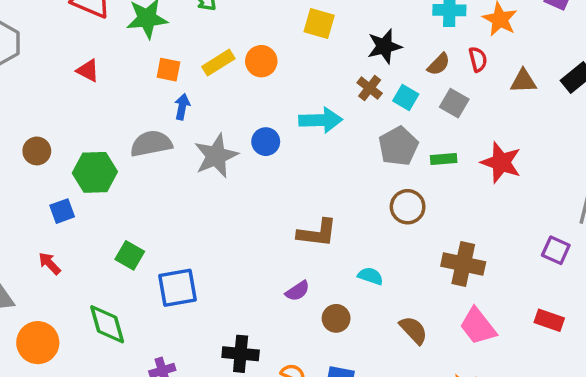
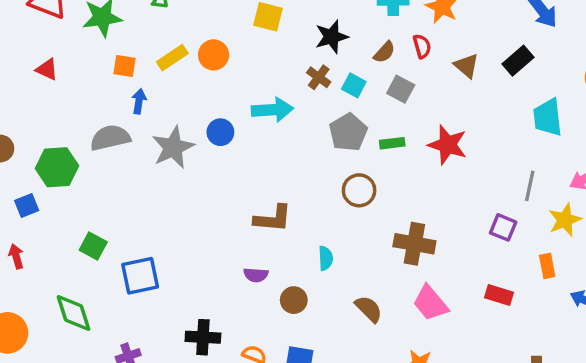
brown triangle: (523, 81) -> (466, 66), turned 44
red arrow: (49, 263) -> (16, 256), turned 30
cyan semicircle: (370, 276) -> (326, 258), turned 70
purple semicircle: (298, 291) -> (256, 275), turned 40

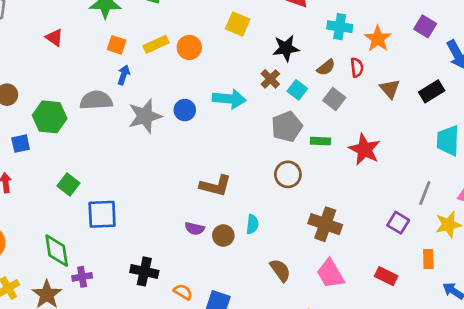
brown circle: (294, 300) -> (223, 236), moved
green diamond: (73, 313) -> (57, 251), moved

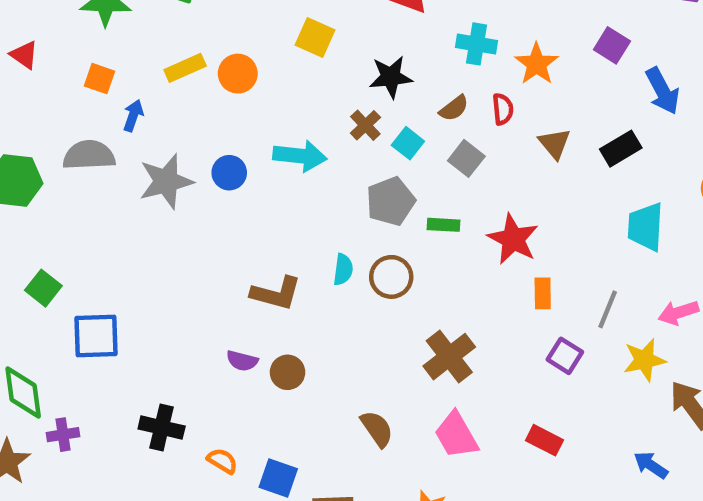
orange square: (117, 45) -> (99, 79), moved
cyan semicircle: (252, 224) -> (343, 269), moved
brown cross: (325, 224) -> (449, 357), turned 32
orange rectangle: (428, 259) -> (543, 293), moved

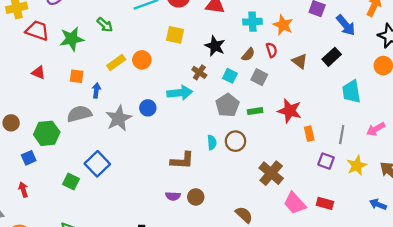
black star: (391, 77) -> (215, 46), turned -30
brown cross: (365, 125) -> (199, 72), moved
blue square: (96, 336) -> (97, 164), moved, turned -30
yellow star: (644, 360) -> (357, 166), moved
pink trapezoid: (456, 435) -> (295, 203), moved

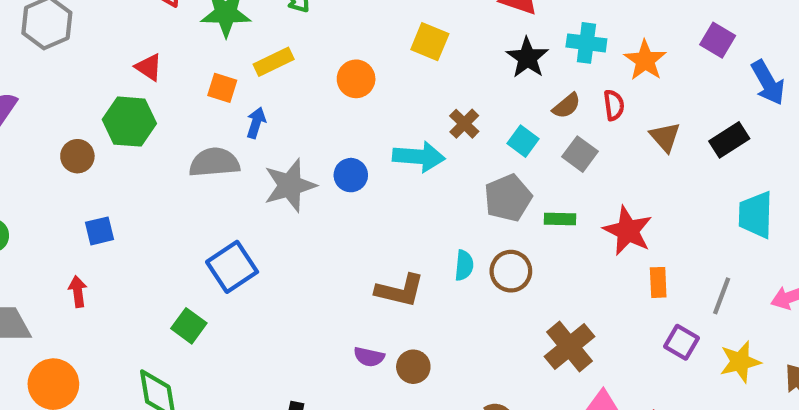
black star: (215, 46) -> (527, 58), moved
yellow rectangle: (116, 62) -> (274, 62), moved
green hexagon: (47, 133) -> (129, 122), moved
green square: (71, 182) -> (189, 326), moved

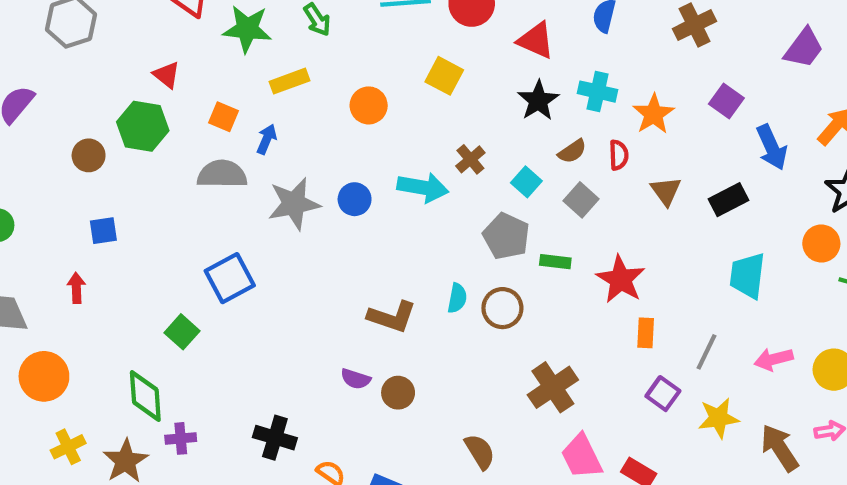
orange square: (222, 88) -> (223, 117), moved
gray pentagon: (508, 198) -> (506, 236), turned -30

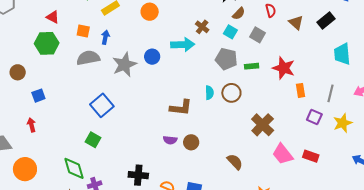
brown semicircle: (572, 151) -> (239, 14), moved
brown circle: (89, 155) -> (18, 72), moved
green square: (182, 332) -> (93, 140), moved

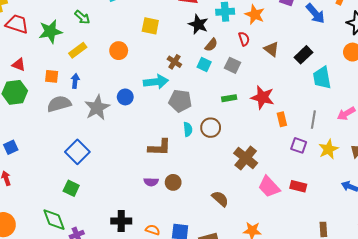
black rectangle: (326, 21) -> (304, 55), moved
gray pentagon: (226, 59) -> (180, 101), moved

